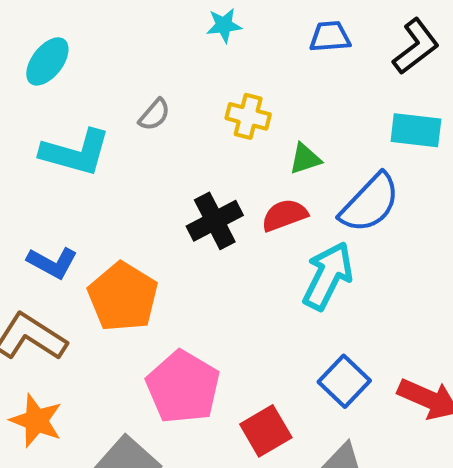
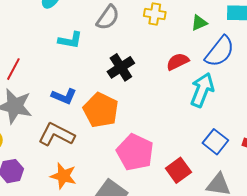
gray semicircle: (154, 115) -> (108, 18), size x1.5
cyan L-shape: (76, 152) -> (70, 40), size x0.7
green triangle: (305, 159) -> (199, 23), moved
black cross: (215, 221) -> (121, 67), moved

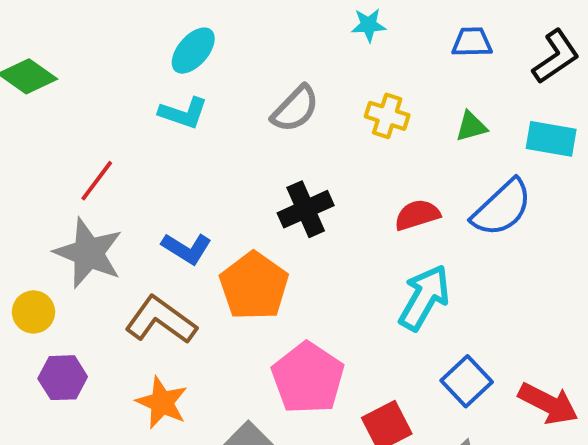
green triangle: (199, 23) -> (471, 126), moved
cyan L-shape: (70, 40) -> (183, 113), moved
cyan arrow: (202, 90) -> (424, 297), moved

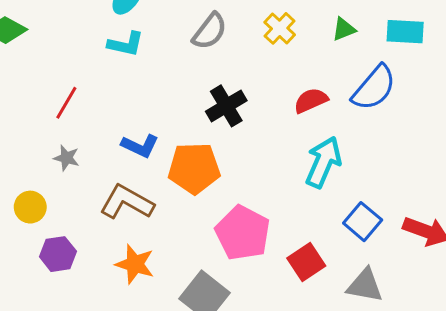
yellow cross: (387, 116) -> (280, 28), turned 32
gray star: (88, 253) -> (66, 158), size x0.5
orange pentagon: (254, 286) -> (194, 168), turned -30

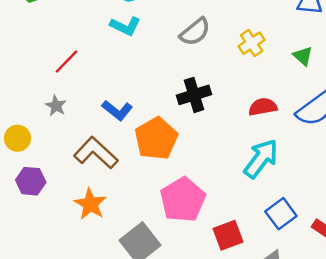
green triangle: (344, 29) -> (303, 56), turned 50
orange pentagon: (194, 168) -> (156, 139), turned 30

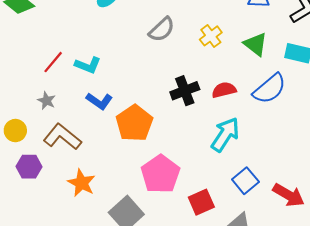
cyan L-shape: (125, 26) -> (88, 65), moved
green triangle: (303, 56) -> (256, 44), size x1.4
black cross: (194, 95) -> (185, 91), moved
brown L-shape: (96, 153) -> (62, 137), moved

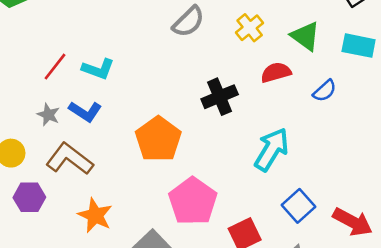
blue semicircle: (269, 89) -> (325, 91), size x0.6
red semicircle: (224, 90) -> (276, 72), moved
blue L-shape: (99, 101) -> (85, 111), moved

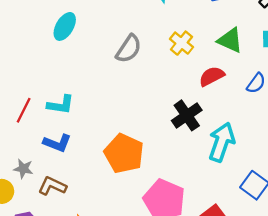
black cross: (220, 97) -> (187, 115), moved
gray star: (48, 115) -> (23, 169), moved
brown L-shape: (69, 159) -> (52, 186), size x0.7

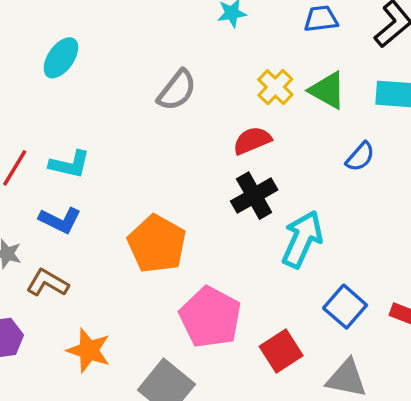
cyan ellipse: (65, 26) -> (61, 58), moved
yellow cross: (181, 43) -> (275, 87), moved
red semicircle: (212, 76) -> (252, 140), moved

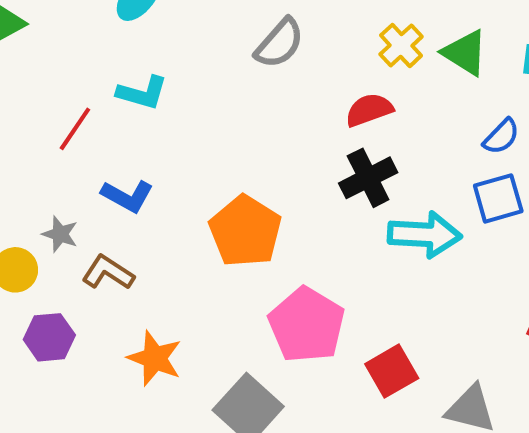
cyan L-shape: (70, 164) -> (142, 93), moved
cyan arrow: (302, 239) -> (425, 235), turned 66
blue square: (345, 307) -> (498, 198), moved, turned 30

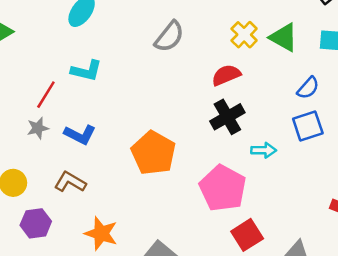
gray star: (60, 234) -> (38, 128), moved, turned -30
cyan arrow: (425, 235) -> (264, 150), size x0.6
pink pentagon: (307, 325) -> (223, 188), moved

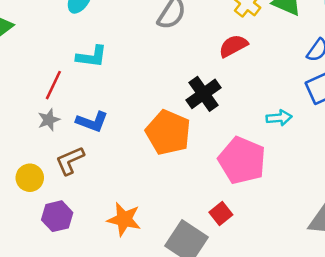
black cross: (227, 117) -> (203, 94), moved
brown L-shape: (70, 182) -> (70, 161), moved, turned -48
red square: (247, 235) -> (221, 214), moved, size x0.7

